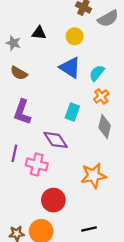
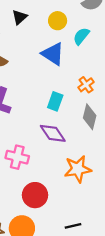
black triangle: (39, 33) -> (20, 17), turned -48
cyan semicircle: (97, 73) -> (81, 36), moved
purple diamond: (56, 140) -> (53, 133), moved

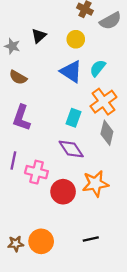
cyan semicircle: (81, 36) -> (98, 68), moved
orange cross: (86, 85) -> (103, 102), size x1.6
red circle: (35, 195) -> (63, 192), moved

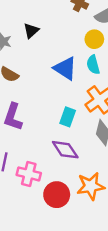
yellow circle: (76, 39) -> (94, 39), moved
cyan semicircle: (98, 68) -> (93, 65), turned -54

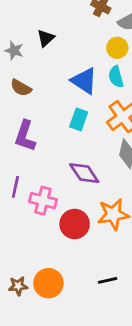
cyan rectangle: (68, 117) -> (79, 119), moved

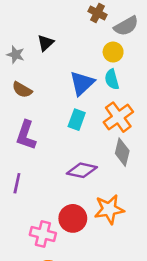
blue triangle: (84, 81) -> (82, 83), turned 44
purple diamond: (84, 173) -> (82, 170), turned -44
pink cross: (43, 201) -> (43, 234), moved

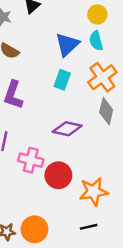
orange star: (109, 209) -> (94, 192), moved
pink cross: (43, 234) -> (31, 160), moved

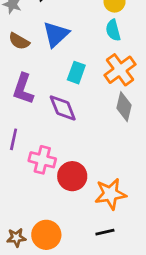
blue triangle: (67, 45) -> (56, 34), moved
purple diamond: (67, 129) -> (63, 108), moved, turned 56

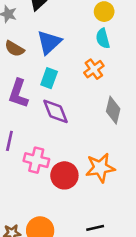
orange cross: (120, 70) -> (94, 69), moved, size x0.7
cyan rectangle: (76, 73) -> (49, 78), moved
orange star: (110, 194) -> (100, 168), moved

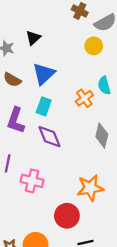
cyan semicircle: (103, 38) -> (104, 85), moved
red circle: (64, 175) -> (67, 216), moved

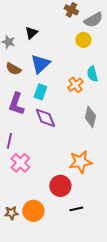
pink cross: (32, 181) -> (20, 163), moved, turned 30

